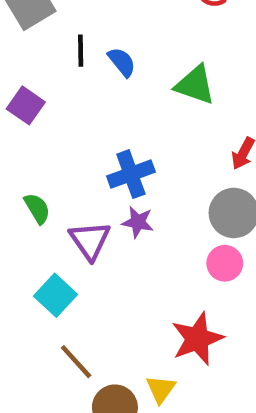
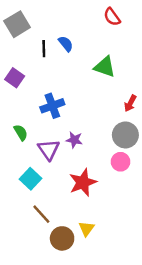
blue semicircle: (122, 62) -> (66, 44), moved
blue cross: (131, 174) -> (52, 106), moved
red star: (197, 339) -> (83, 182), moved

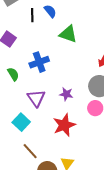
green triangle: (105, 67) -> (68, 34), moved
green semicircle: (21, 133) -> (13, 74), moved
purple star: (74, 140) -> (66, 94), moved

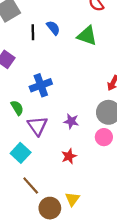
green triangle: (68, 34) -> (87, 36), moved
green semicircle: (13, 74) -> (17, 108), moved
red star: (64, 125) -> (69, 156), size x0.6

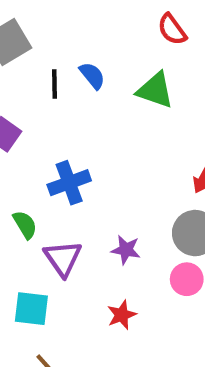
cyan square: (21, 153) -> (31, 309), turned -36

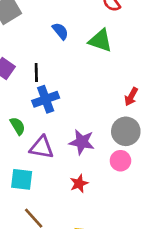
black line: (54, 84) -> (36, 73), moved
purple star: (126, 250) -> (82, 142), size x1.4
purple triangle: (63, 258) -> (42, 147), turned -45

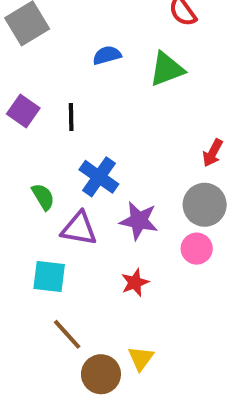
blue semicircle: (60, 31) -> (107, 55), turned -66
green triangle: (100, 40) -> (167, 69), turned -40
blue cross: (46, 99) -> (99, 177), moved, turned -35

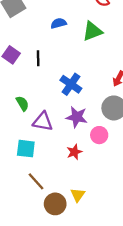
blue cross: (99, 177) -> (71, 84), moved
pink circle: (197, 249) -> (99, 135), moved

